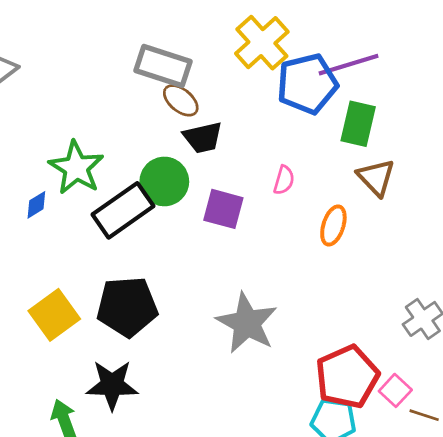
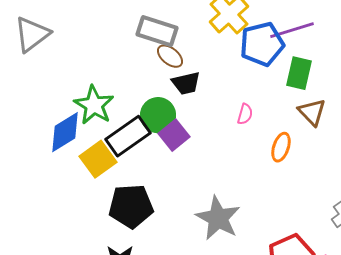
blue diamond: (36, 205) -> (65, 132), size x2.0
purple square: (223, 209) -> (174, 135), moved, turned 36
yellow square: (54, 315) -> (98, 159), moved

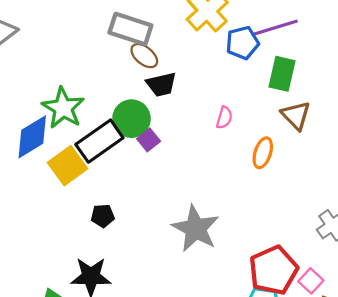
blue pentagon: (262, 44) -> (242, 43), size x0.7
purple square: (174, 135) -> (149, 140), size x0.7
black pentagon: (131, 206) -> (103, 216), size x0.5

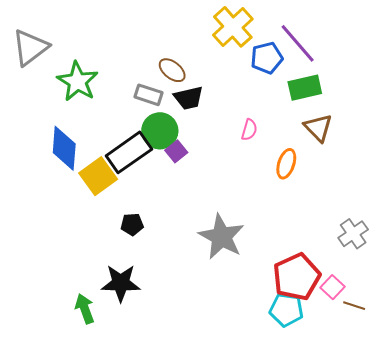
purple line: (275, 28) -> (298, 43), turned 66
gray rectangle: (130, 29) -> (149, 95), moved, size x0.7
green rectangle: (282, 74) -> (305, 88), turned 64
green star: (63, 108) -> (78, 81), moved
blue diamond: (32, 137) -> (64, 148), turned -54

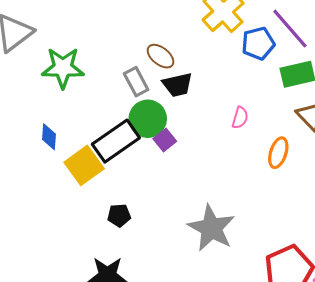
green star: (78, 81) -> (63, 68), turned -30
gray rectangle: (149, 95) -> (136, 82), turned 44
blue diamond: (64, 148) -> (49, 137), size x0.6

